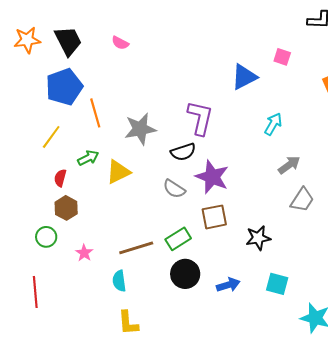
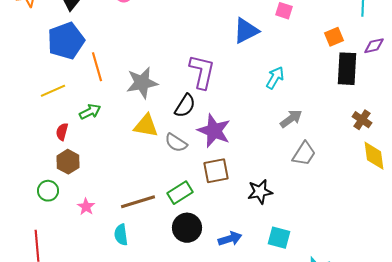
yellow line: (51, 137) -> (53, 91), turned 30
black semicircle: (183, 152) -> (185, 106), turned -40
yellow triangle: (118, 172) -> (146, 126), moved, turned 36

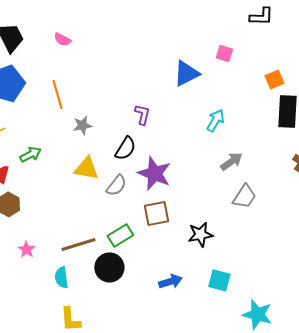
orange line: (97, 67) -> (57, 94), moved
purple L-shape: (202, 72) -> (142, 114), size x0.6
gray star: (142, 83) -> (82, 125), size x0.6
gray semicircle: (176, 143) -> (116, 185), turned -85
black circle: (187, 228) -> (109, 267), moved

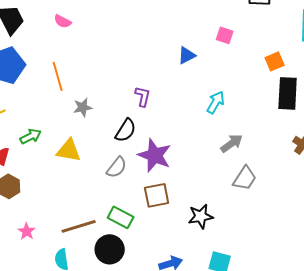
blue triangle: (186, 73) -> (187, 55), size x0.7
yellow triangle: (86, 168) -> (69, 150), moved
green rectangle: (120, 235) -> (121, 217), turned 60

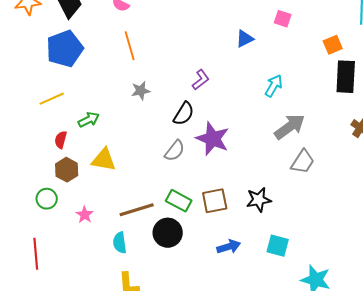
orange line: (58, 76) -> (130, 46), moved
purple L-shape: (143, 96) -> (201, 80), turned 40
gray arrow: (232, 143) -> (290, 127), size x1.4
yellow triangle: (69, 150) -> (104, 160), moved
brown square: (157, 195) -> (215, 201), moved

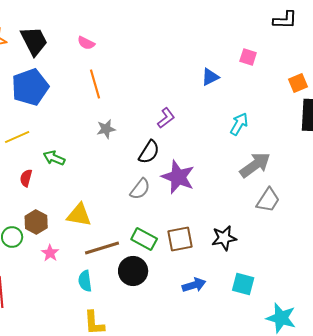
green arrow: (89, 120) -> (54, 158), turned -130
yellow triangle: (104, 160) -> (79, 215), moved
brown hexagon: (67, 170) -> (36, 222), moved

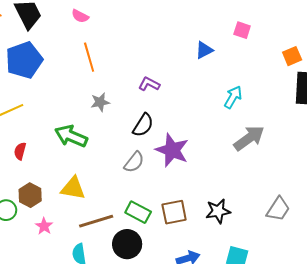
purple L-shape: (166, 118) -> (149, 84), moved, turned -115
green arrow: (54, 158) -> (71, 136), moved, size x1.5
gray trapezoid: (268, 200) -> (278, 209), moved

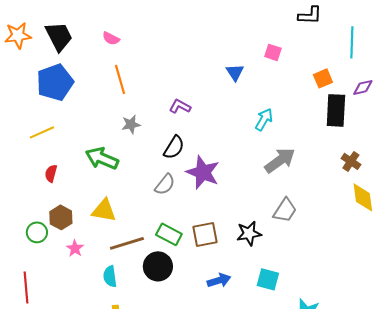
blue triangle: (204, 50) -> (235, 72), turned -36
gray trapezoid: (278, 209) -> (285, 210), moved

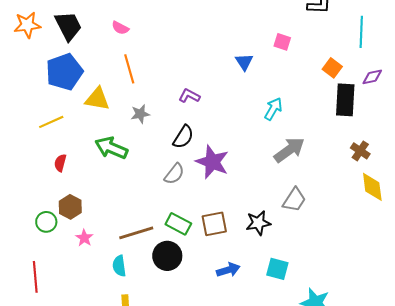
orange square: (323, 78) -> (332, 68), turned -30
yellow triangle: (104, 210) -> (97, 99), moved

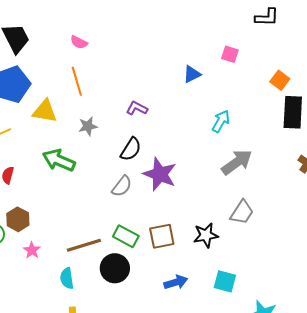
pink semicircle: (120, 28) -> (79, 42), moved
blue triangle: (244, 62) -> (192, 74), turned 36

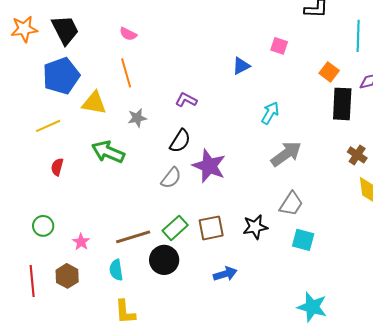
brown hexagon: (18, 219) -> (67, 276), moved
green rectangle: (126, 236) -> (175, 228), turned -70
cyan square: (225, 281) -> (303, 240), moved

